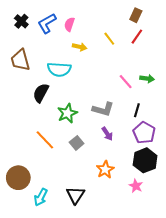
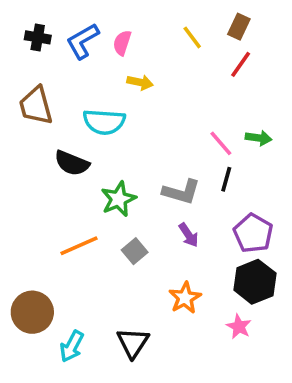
black cross: (21, 21) -> (38, 37), turned -32
yellow line: (109, 39) -> (192, 37), moved
black semicircle: (41, 93) -> (72, 163), turned -96
black line: (137, 110) -> (226, 179), moved
orange line: (45, 140) -> (79, 246), turned -70

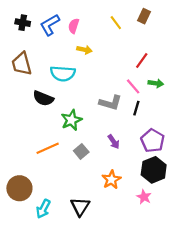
red line: (241, 64) -> (142, 61), moved
gray L-shape: (181, 192) -> (110, 103), moved

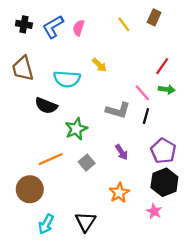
yellow arrow: (84, 50) -> (99, 65), moved, turned 32
red line: (142, 61) -> (162, 66), moved
brown circle: (19, 188) -> (30, 189), moved

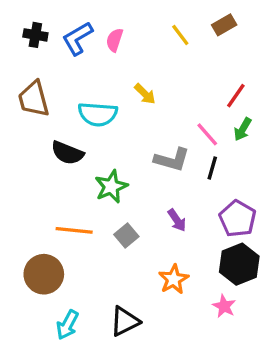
brown rectangle: (154, 17) -> (224, 25), turned 35
green arrow: (167, 89) -> (243, 129), turned 112
orange line: (51, 159) -> (74, 230), turned 30
black triangle: (86, 222) -> (125, 321), turned 30

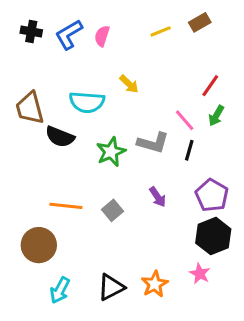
yellow line: (180, 35) -> (161, 31), turned -75
brown trapezoid: (34, 99) -> (30, 108), moved
green star: (111, 187) -> (111, 152), moved
orange star: (174, 279) -> (155, 284), moved

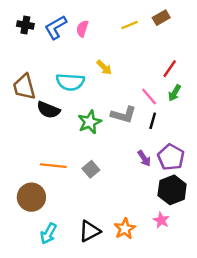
purple arrow: (158, 197) -> (144, 158), moved

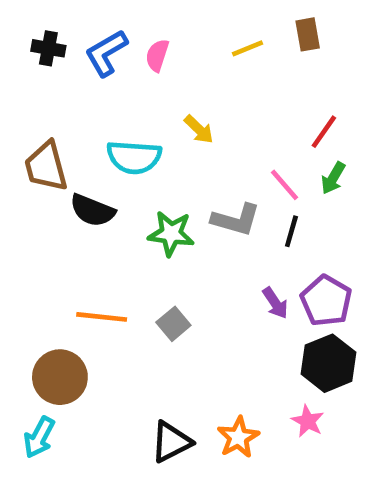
brown rectangle: (161, 18) -> (308, 34), turned -70
green star: (90, 122) -> (171, 234), turned 30
cyan arrow: (48, 234) -> (39, 437), moved

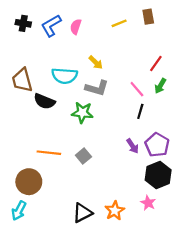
gray L-shape: (236, 220) -> (97, 88), moved

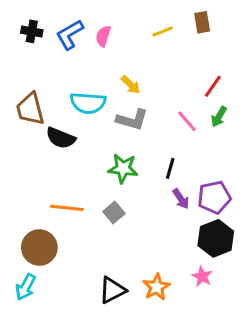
black line: (140, 111) -> (170, 168), moved
green star: (82, 113) -> (123, 168), moved
purple pentagon: (157, 145) -> (214, 197), turned 30

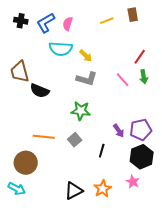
cyan semicircle: (88, 103) -> (61, 49), moved
green arrow: (219, 117) -> (144, 77), turned -40
black line: (170, 168) -> (102, 151), moved
cyan arrow: (26, 287) -> (17, 189), turned -90

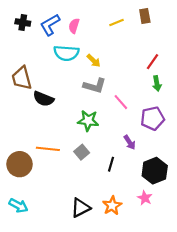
pink line: (123, 80) -> (121, 102), moved
purple pentagon: (141, 130) -> (152, 118), moved
brown circle: (26, 163) -> (20, 164), moved

